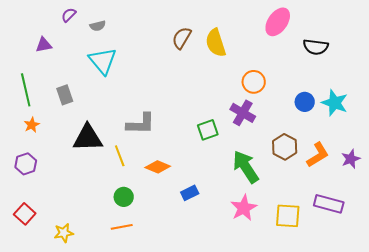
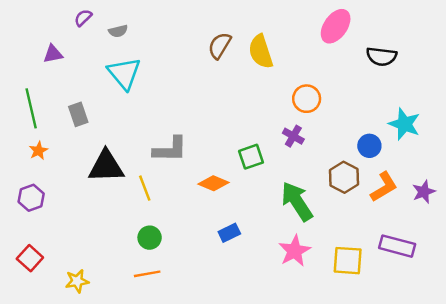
blue circle: (305, 102) -> (369, 146), moved
purple cross: (243, 113) -> (293, 136), size x0.7
orange diamond: (158, 167) -> (214, 183), moved

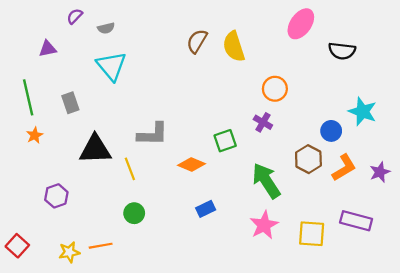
purple hexagon: (31, 198) -> (56, 196), moved
red square: (30, 258) -> (17, 246), moved
orange line: (147, 274) -> (101, 246), moved

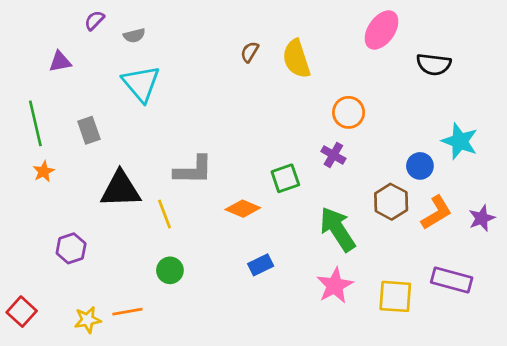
brown semicircle: (197, 41) -> (250, 52), size x0.7

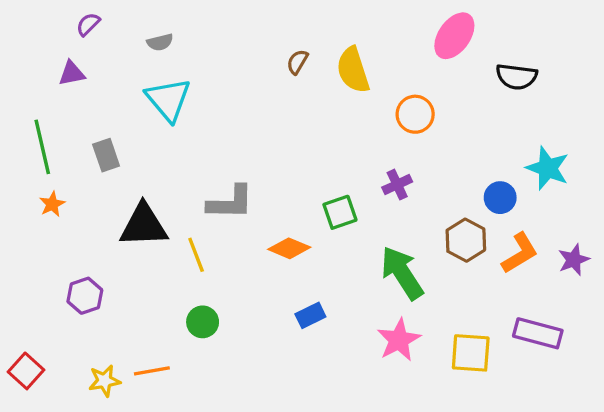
purple semicircle: (94, 20) -> (88, 24), moved
orange circle: (349, 112) -> (415, 114), moved
purple cross: (333, 155) -> (397, 185), turned 35

